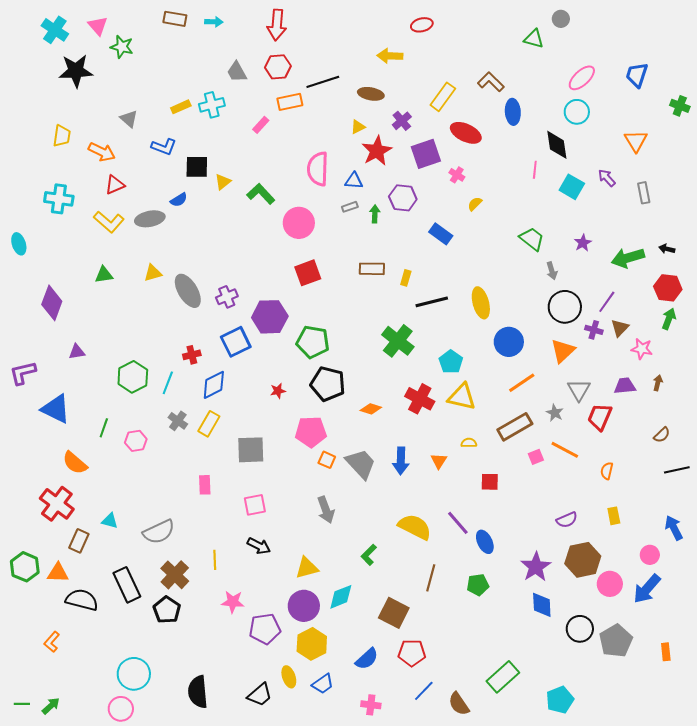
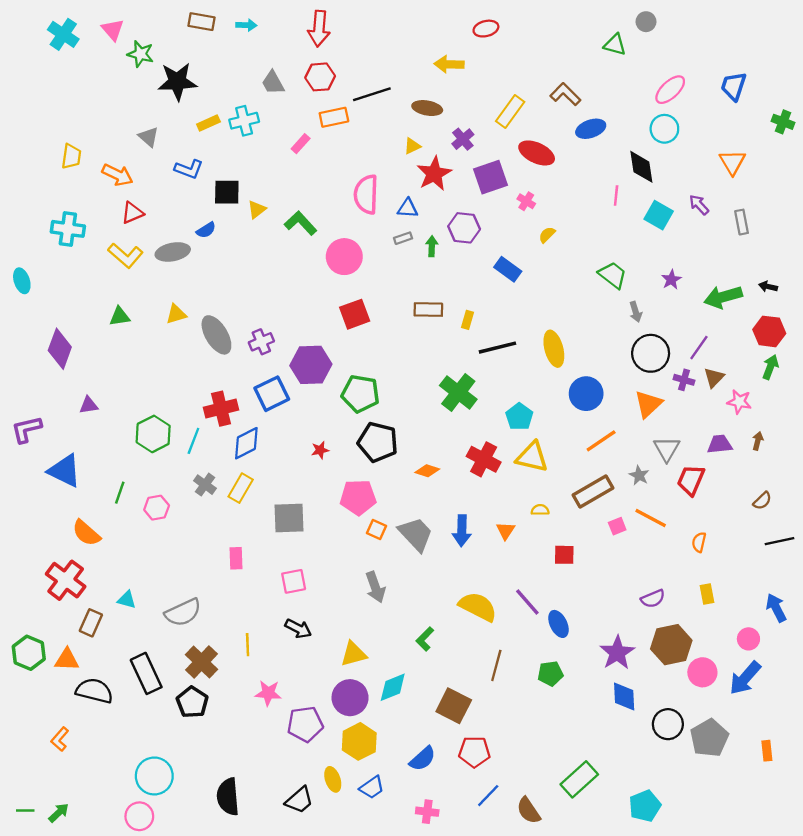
black star: (76, 71) -> (177, 82), moved
blue ellipse: (513, 112) -> (591, 129), turned 75
red cross: (192, 355) -> (221, 409), size x1.6

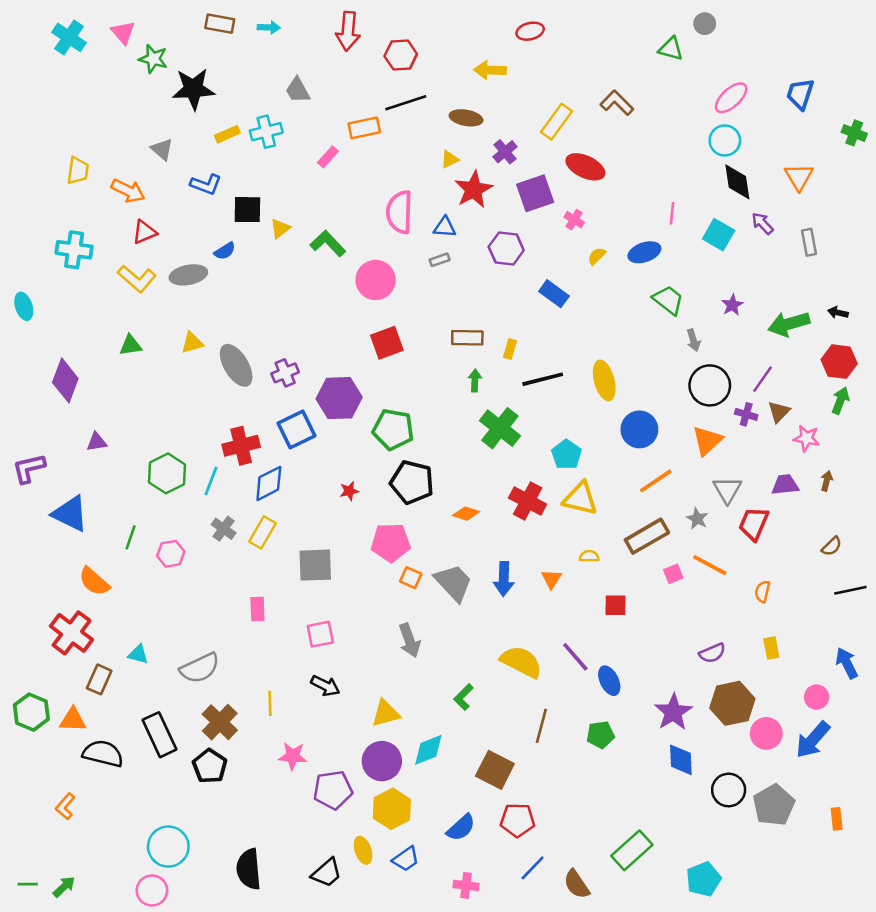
red hexagon: (320, 77) -> (401, 55), moved
blue ellipse: (591, 129) -> (644, 252), moved
black diamond: (641, 167) -> (737, 182), moved
green arrow: (432, 246) -> (475, 380), moved

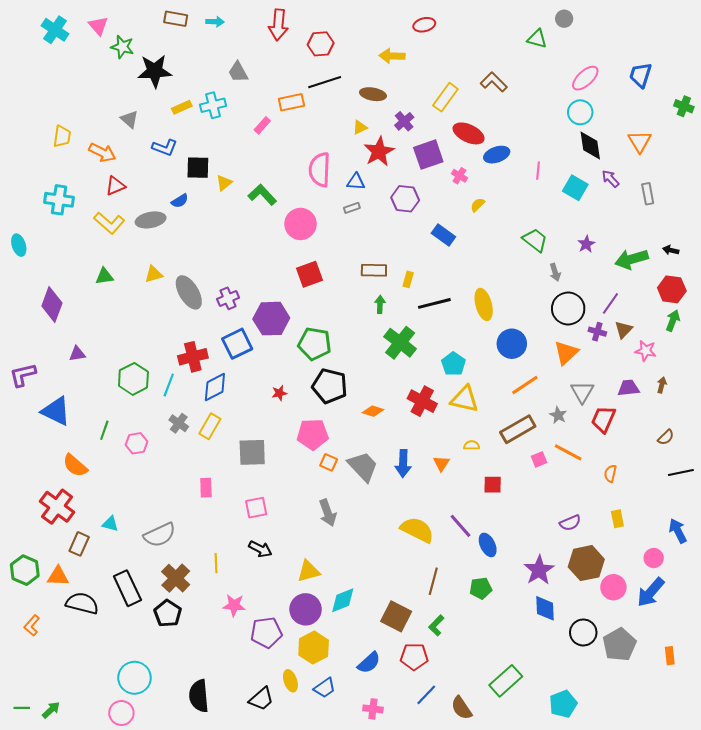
blue ellipse: (644, 252) -> (497, 155), moved
green L-shape: (464, 697) -> (436, 625), moved
orange L-shape: (65, 806) -> (32, 625), moved

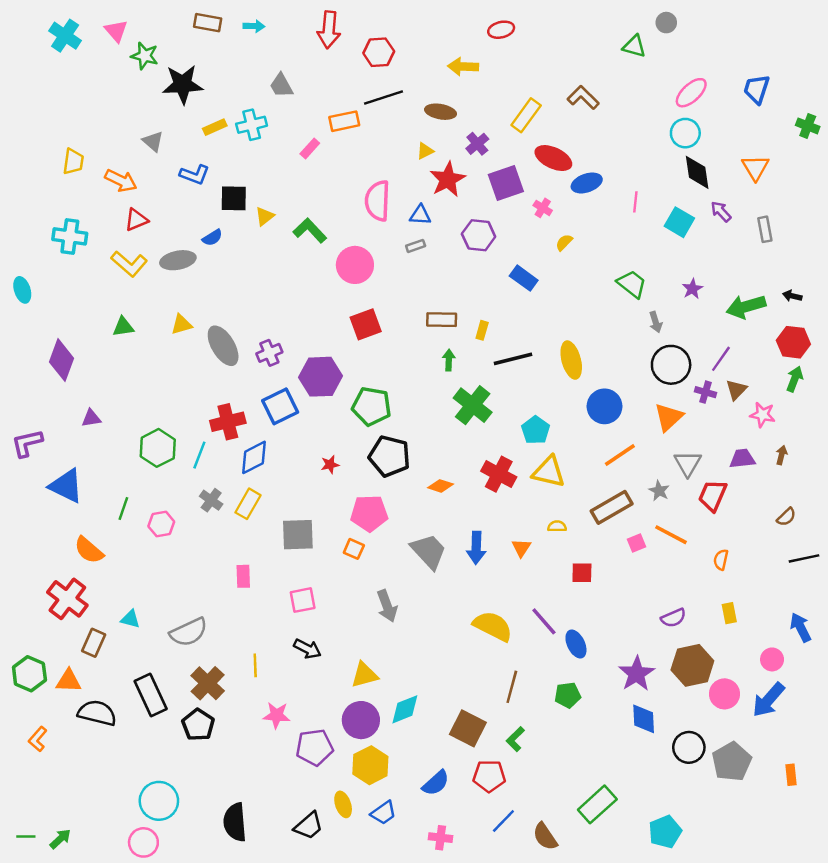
orange square: (329, 462) -> (354, 549), moved

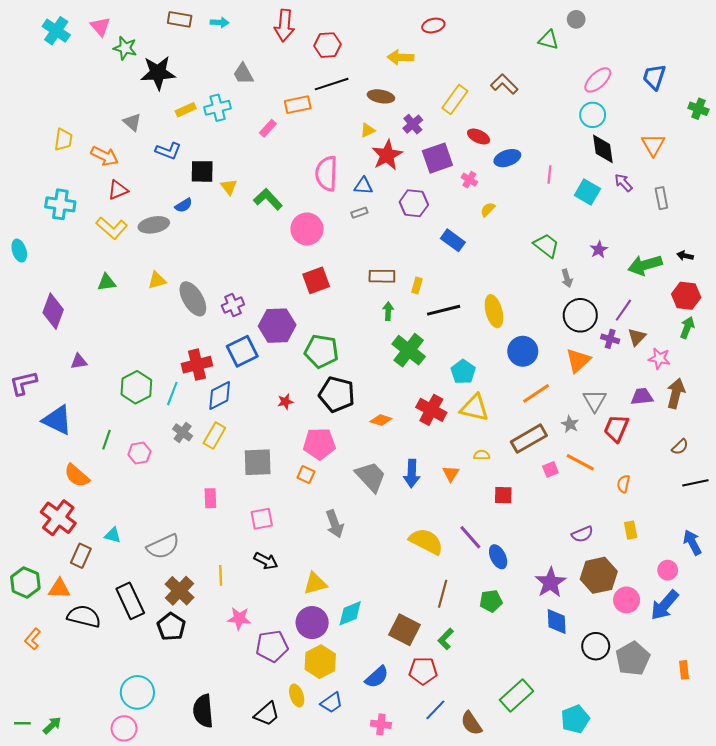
red ellipse: (553, 158) -> (479, 136), size x0.7
yellow triangle: (265, 216) -> (229, 187), turned -30
brown arrow: (782, 455) -> (676, 393), size x1.8

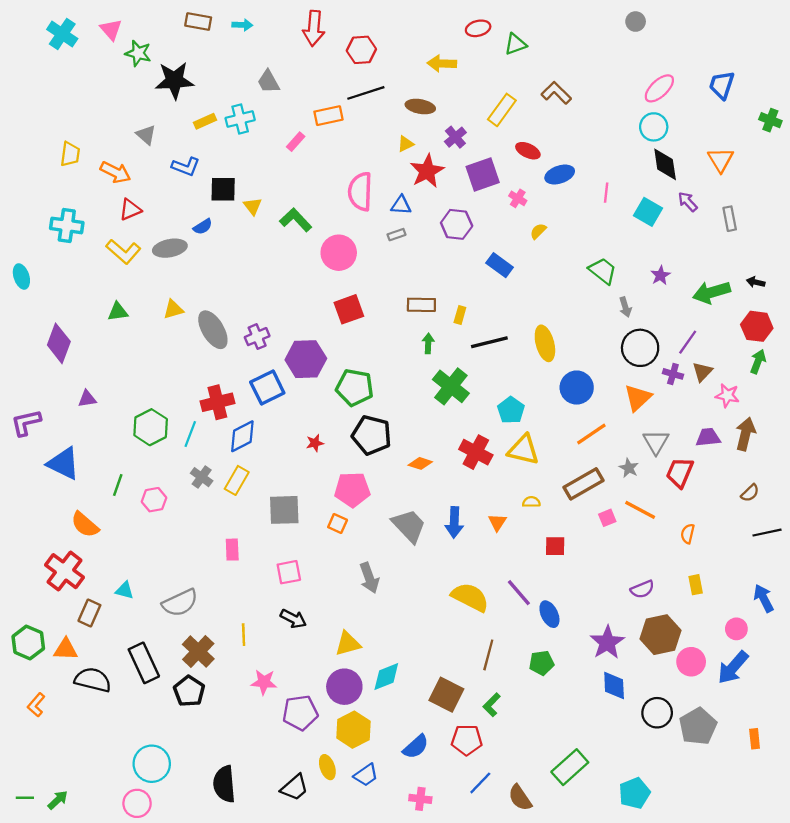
green triangle: (548, 40) -> (515, 44), moved, turned -35

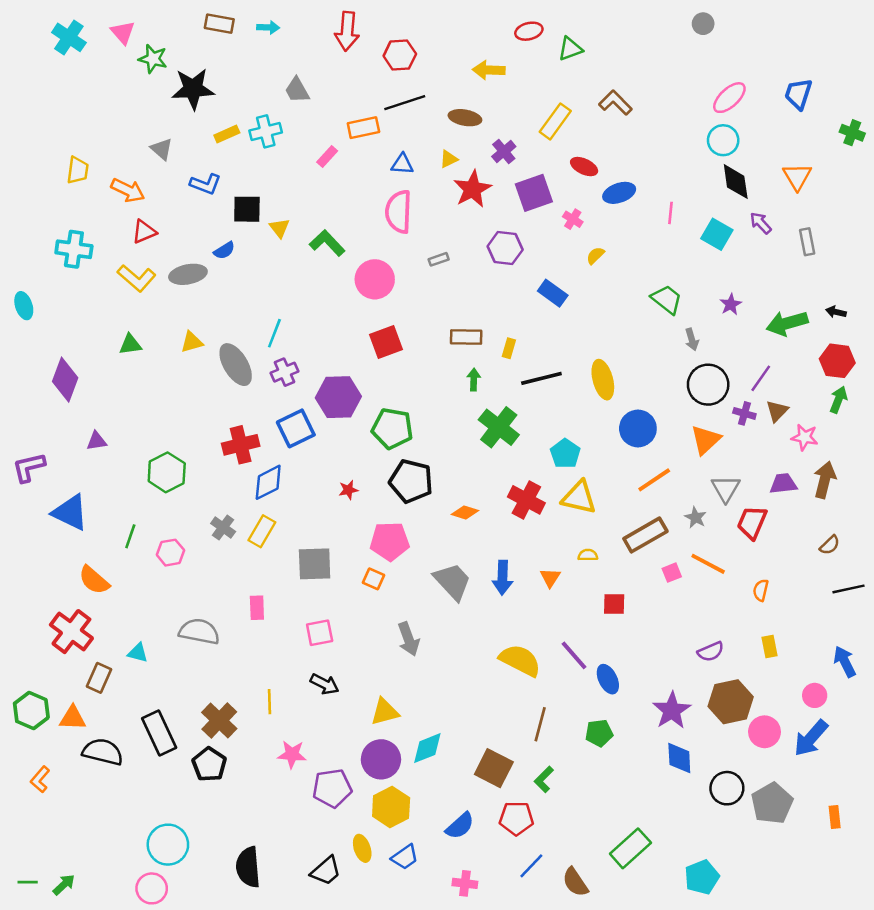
blue triangle: (401, 205) -> (402, 164), moved
cyan line: (190, 434) -> (274, 333), moved
gray semicircle: (180, 603) -> (199, 632), moved, turned -144

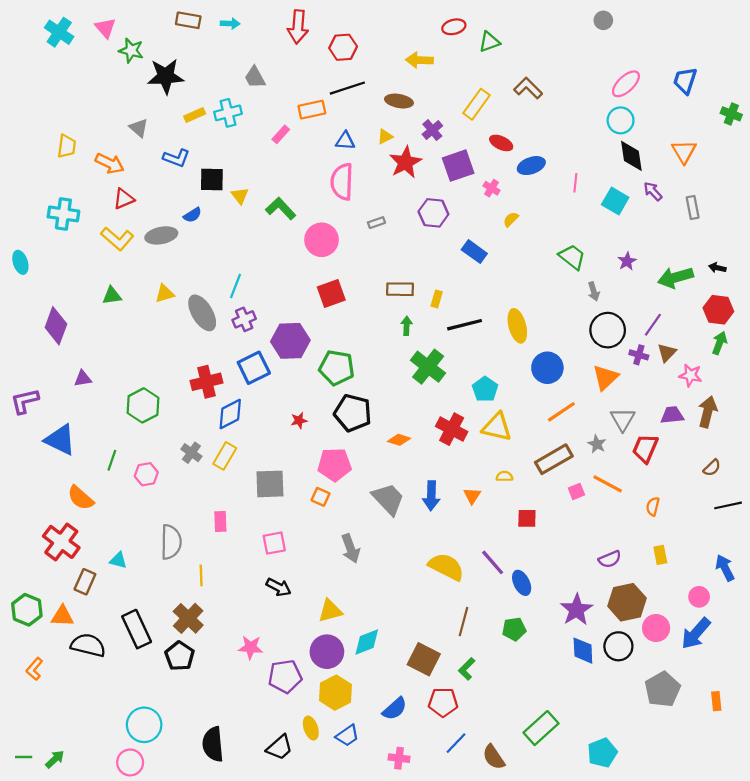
gray semicircle: (199, 632) -> (171, 542), turned 80
yellow line: (269, 702) -> (201, 575), moved
black circle: (727, 788) -> (618, 646), moved

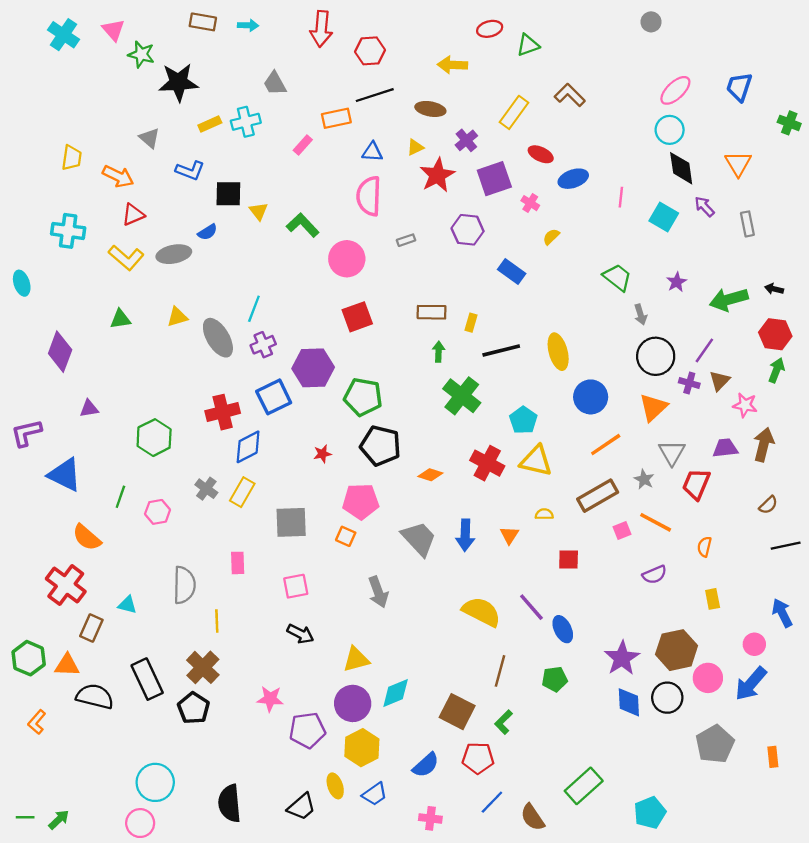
purple semicircle: (610, 559) -> (654, 575), moved

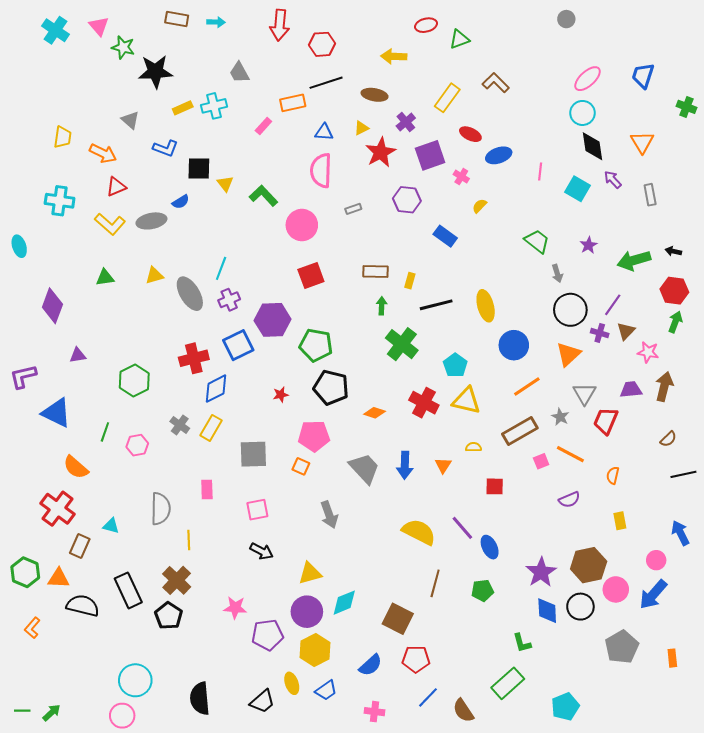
green L-shape: (504, 722) -> (522, 643), moved, turned -60

